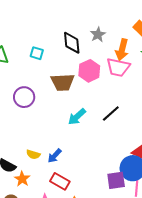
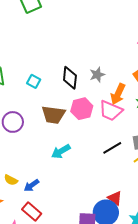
black line: (111, 114) -> (112, 148), moved

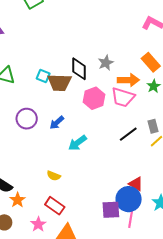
orange arrow: (118, 94) -> (128, 80), turned -110
brown trapezoid: (53, 115) -> (59, 82), moved
yellow semicircle: (11, 180) -> (54, 176), moved
blue arrow: (32, 185) -> (57, 123), moved

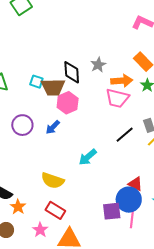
pink hexagon: (94, 98) -> (68, 103), moved
cyan arrow: (78, 143) -> (88, 157), moved
yellow semicircle: (54, 176) -> (53, 180), size x1.6

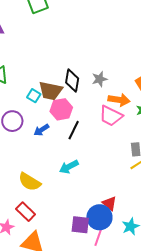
cyan square: (36, 82) -> (34, 96), moved
black line: (125, 135) -> (74, 130), moved, turned -36

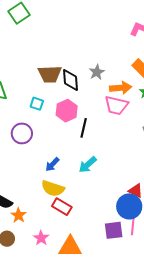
brown trapezoid: (51, 91) -> (50, 74), moved
blue arrow: (41, 130) -> (52, 164), moved
red rectangle: (26, 212) -> (62, 207), moved
purple square: (80, 225) -> (114, 230), moved

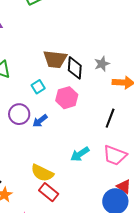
cyan square: (37, 104) -> (38, 87), turned 32
pink trapezoid: (116, 105) -> (115, 155), moved
black line: (84, 128) -> (110, 118), moved
blue arrow: (52, 164) -> (40, 121), moved

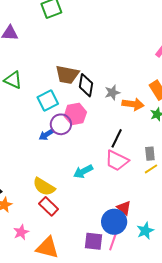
gray star: (102, 64) -> (112, 92), moved
cyan square: (38, 87) -> (48, 100), size x1.5
purple circle: (19, 114) -> (61, 124), moved
pink trapezoid: (115, 155) -> (117, 161), moved

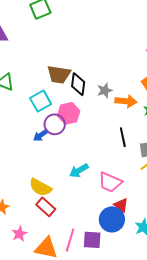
black line: (117, 138) -> (123, 137), moved, turned -36
pink trapezoid: (117, 161) -> (110, 182), moved
pink line: (114, 239) -> (70, 240), moved

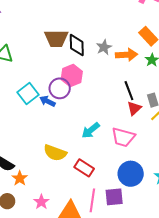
cyan square: (41, 101) -> (28, 94), moved
blue arrow: (41, 135) -> (47, 101), turned 70
red triangle: (121, 205) -> (134, 108), moved, turned 49
red rectangle: (46, 207) -> (84, 168), moved

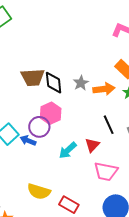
red triangle: (134, 108) -> (92, 145), moved
cyan arrow: (91, 130) -> (68, 150), moved

